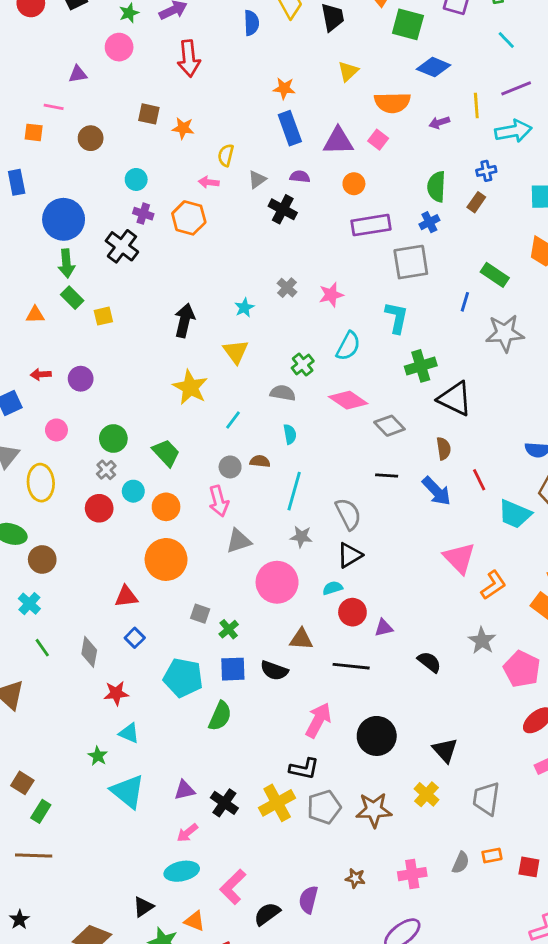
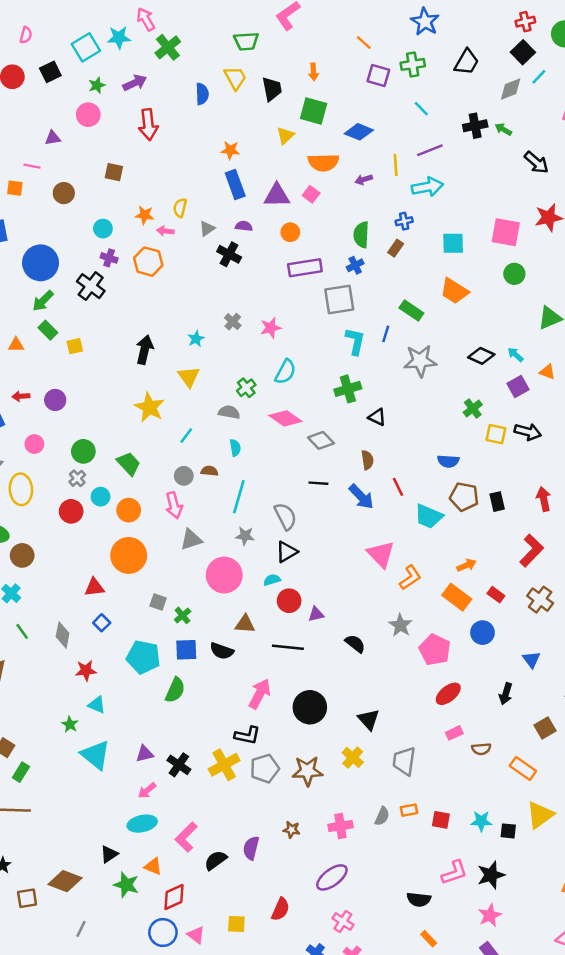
green square: (408, 24) -> (314, 111), moved
orange star: (183, 128) -> (145, 215), moved
green arrow: (66, 263) -> (43, 301), turned 50
cyan L-shape: (397, 318) -> (355, 341), moved
black triangle: (455, 399) -> (377, 417), size x0.6

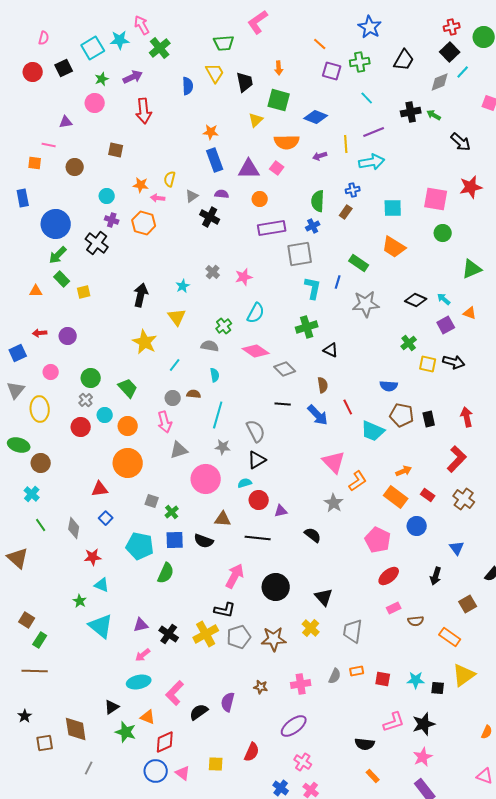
gray star: (400, 625) -> (334, 503), moved
brown diamond: (65, 881) -> (76, 729), turned 60

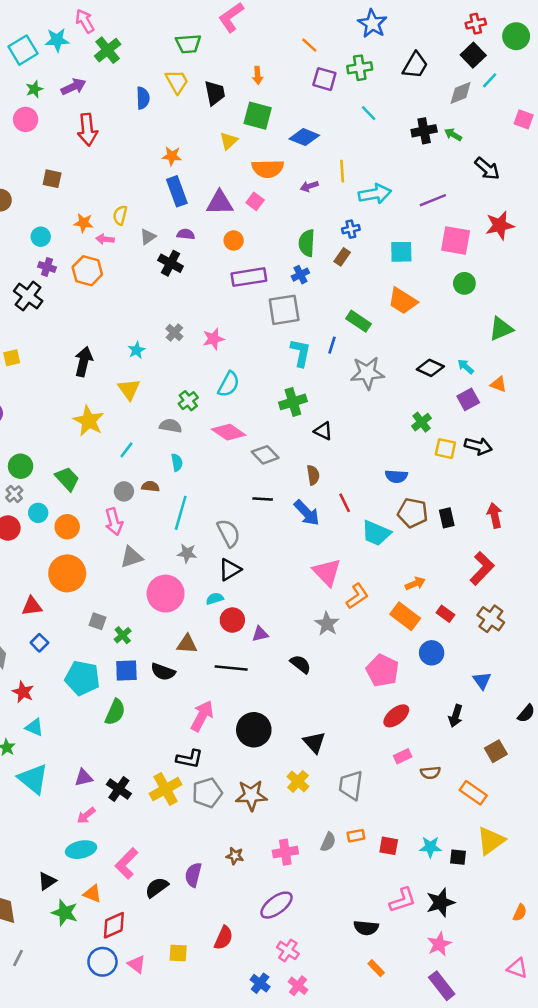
purple line: (374, 132) -> (433, 200), moved
red star: (93, 557) -> (23, 692), turned 30

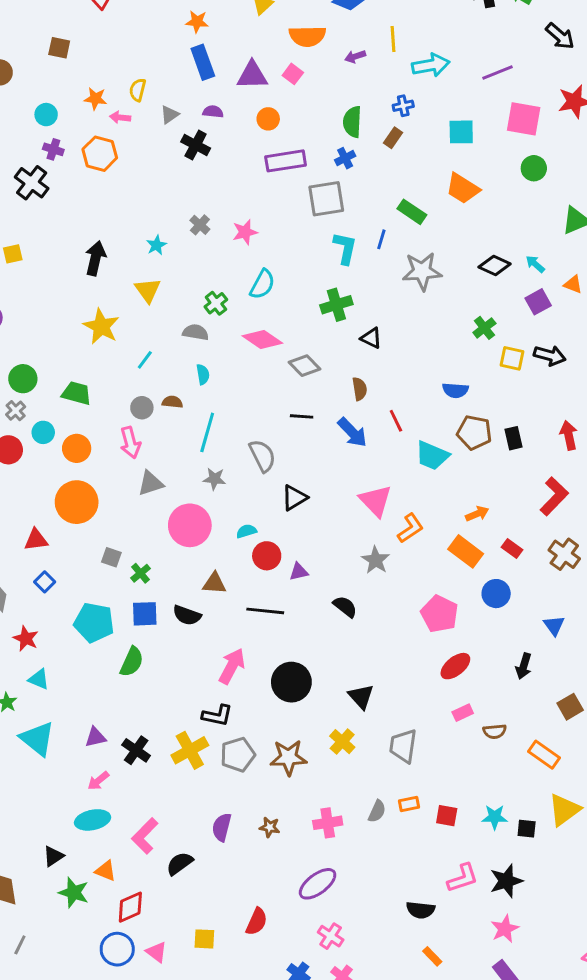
green trapezoid: (67, 479) -> (77, 393), turned -32
black triangle: (230, 570) -> (294, 498), moved
purple semicircle: (193, 875) -> (222, 827), moved

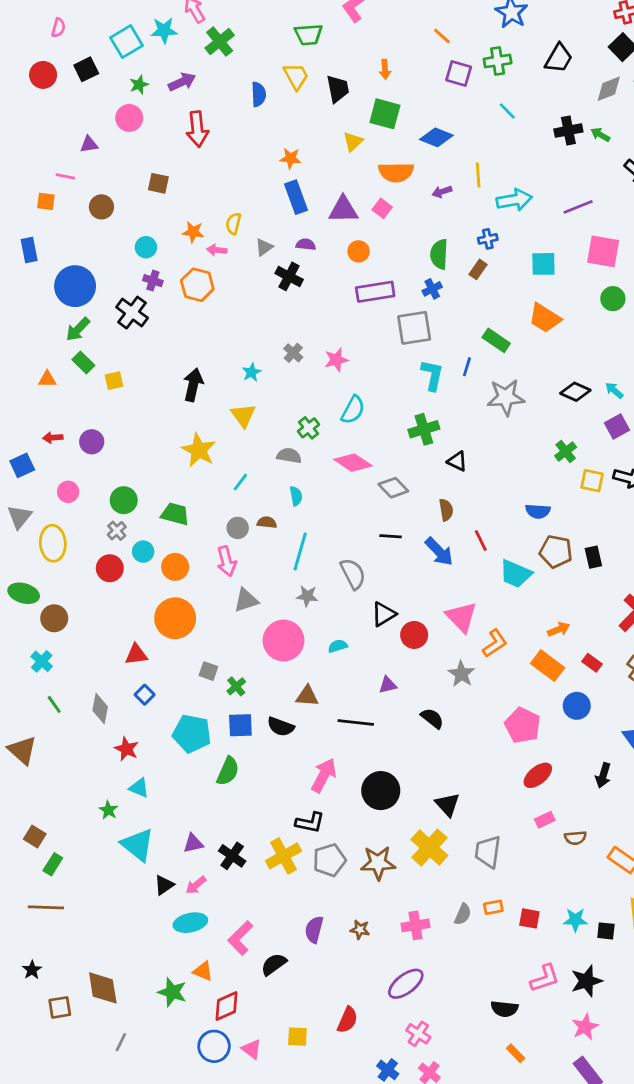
red circle: (267, 556) -> (414, 635), moved
yellow cross: (342, 742) -> (429, 848), size x1.5
black triangle: (53, 856) -> (164, 885), moved

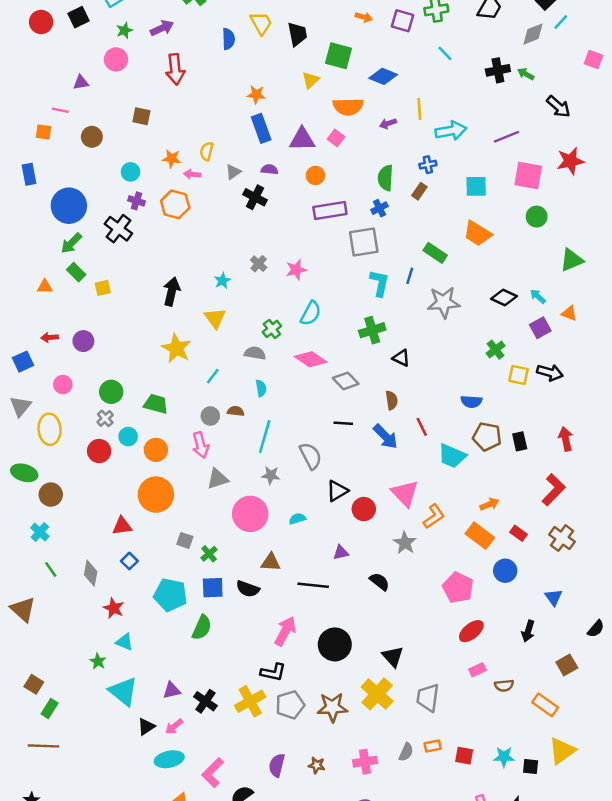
orange arrow: (385, 69) -> (364, 17), moved, turned -70

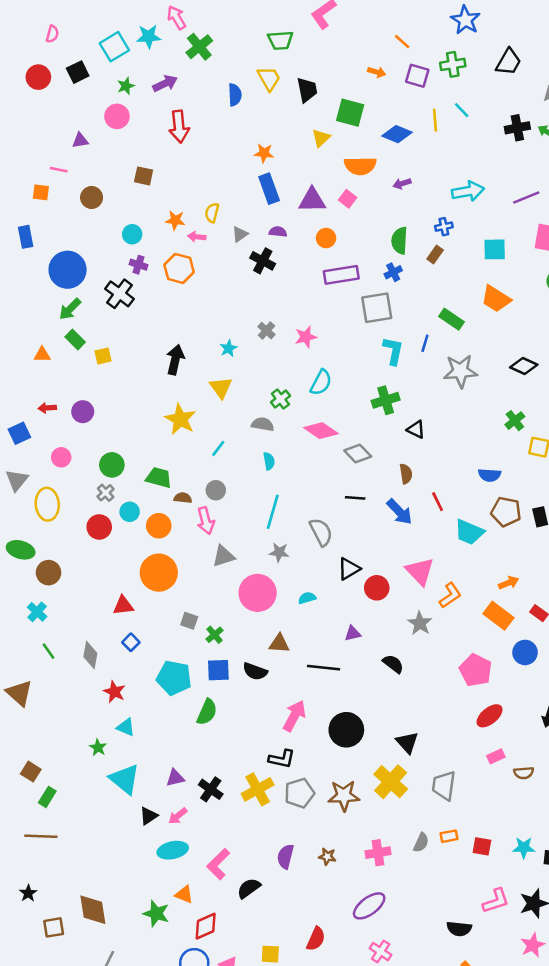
yellow line: (419, 109) -> (435, 120), moved
brown semicircle: (236, 411) -> (183, 498), moved

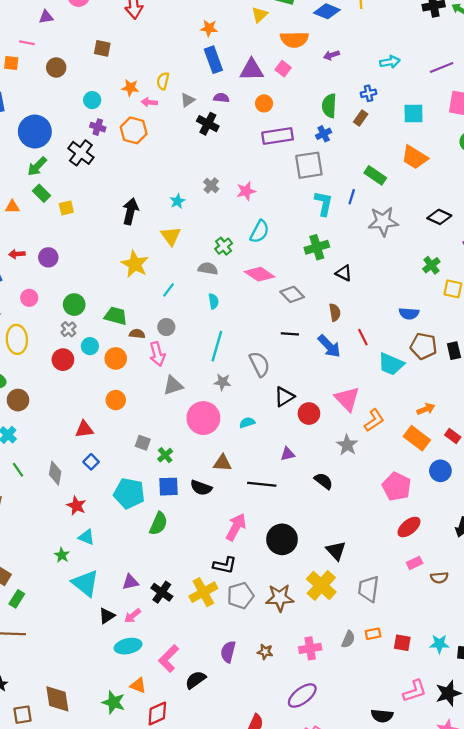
cyan arrow: (468, 191) -> (390, 62), size x0.7
orange circle: (159, 573) -> (116, 400), size x0.6

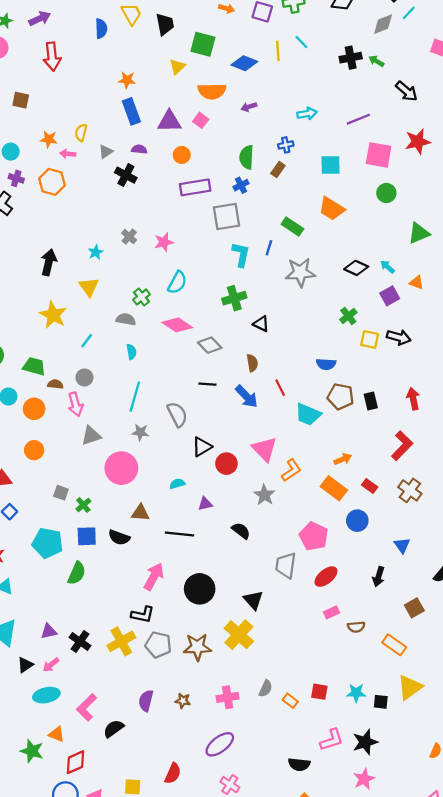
cyan semicircle: (247, 423) -> (177, 484), moved
gray trapezoid: (369, 589) -> (286, 565), moved
gray pentagon: (240, 596) -> (158, 645), turned 30
orange rectangle: (373, 634) -> (290, 701), moved, turned 48

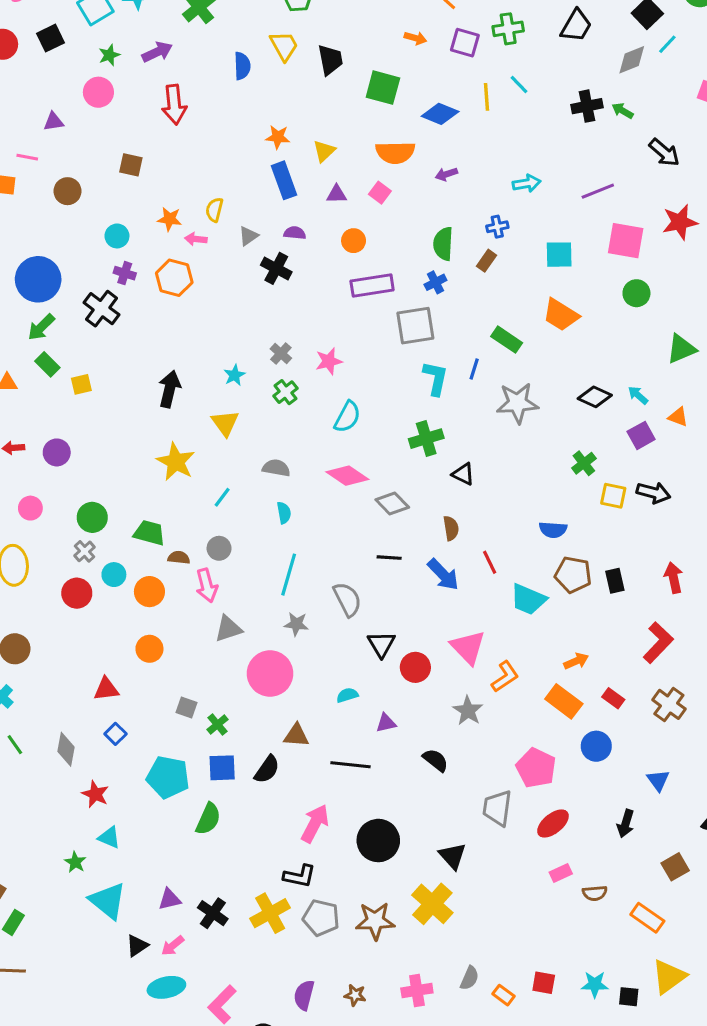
yellow triangle: (177, 67) -> (324, 151), moved
purple triangle: (169, 121) -> (337, 194), size x0.6
green cross: (141, 297) -> (286, 392), moved
black triangle: (202, 447) -> (381, 644), turned -30
black semicircle: (119, 537) -> (267, 769), turned -75

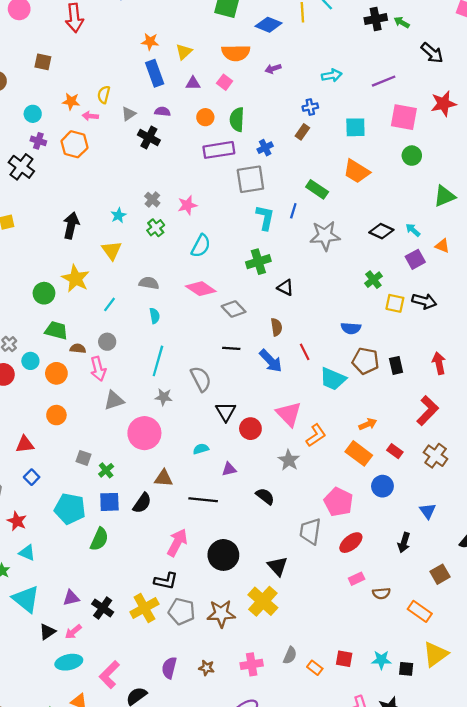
green semicircle: (443, 244) -> (237, 119), moved
green circle: (92, 517) -> (44, 293), moved

